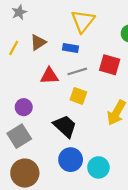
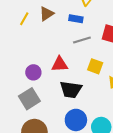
red triangle: (49, 76) -> (60, 64), moved
yellow square: (78, 96) -> (95, 66), moved
black trapezoid: (65, 126) -> (71, 90), turned 145

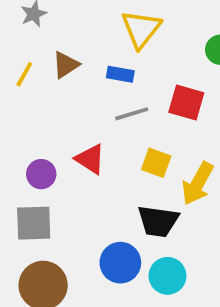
red triangle: (60, 64) -> (90, 159), turned 36
black trapezoid: (71, 90) -> (158, 221), moved
gray square: (29, 99) -> (34, 223), turned 30

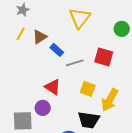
yellow line: (24, 74) -> (21, 34), moved
blue rectangle: (120, 74) -> (57, 50), moved, turned 32
purple circle: (41, 174) -> (43, 108), moved

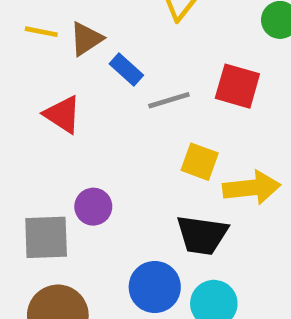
yellow line: (21, 34) -> (41, 32), turned 72
red triangle: (53, 87) -> (63, 114), moved
yellow arrow: (110, 100) -> (252, 188), turned -125

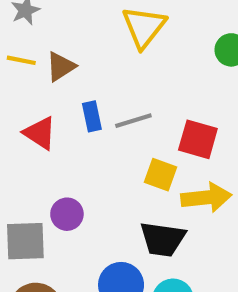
blue rectangle: (126, 70) -> (92, 116), moved, turned 36
red square: (237, 86) -> (198, 139), moved

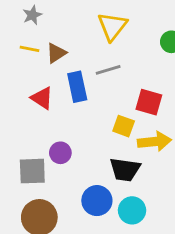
blue rectangle: (92, 116) -> (77, 87), size x1.5
gray line: (133, 121) -> (108, 70), moved

